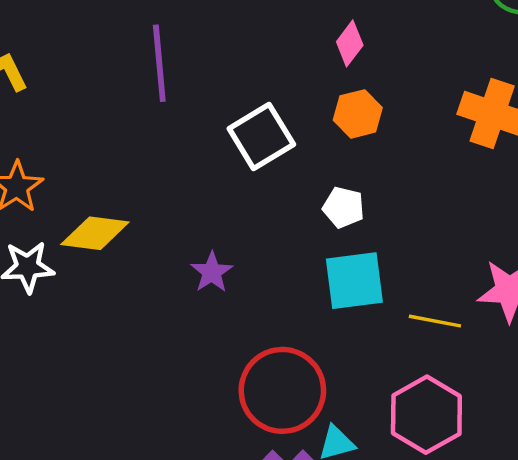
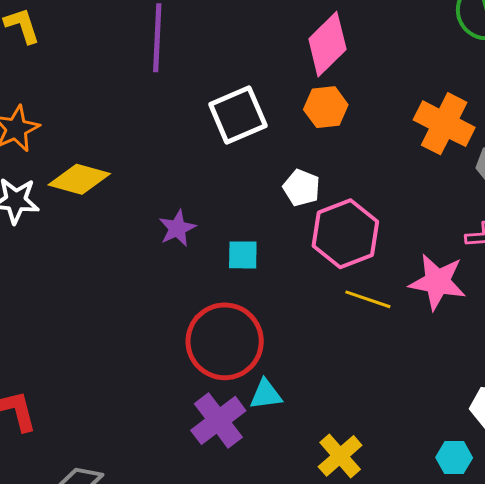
pink diamond: (350, 43) -> (327, 44), size x1.6
cyan square: (354, 281) -> (243, 255), moved, size x0.6
pink hexagon: (426, 415) -> (345, 234), moved

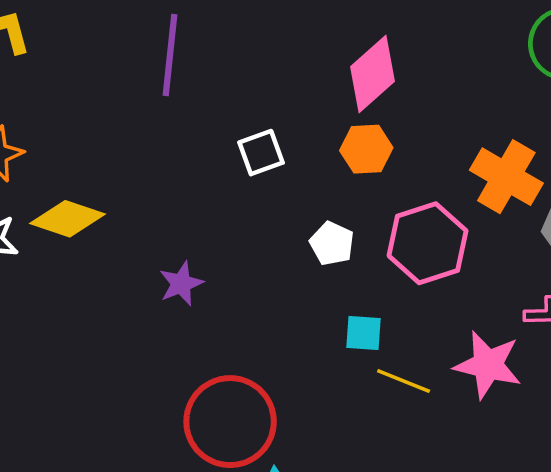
white square: (238, 115) -> (261, 153), size x0.7
pink hexagon: (345, 234) -> (428, 243), moved
cyan square: (243, 255) -> (363, 333), moved

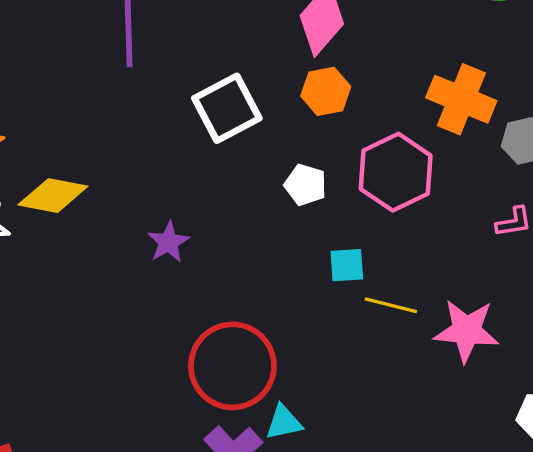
white square: (261, 153) -> (227, 108), size x1.5
pink star: (488, 365) -> (467, 331), moved

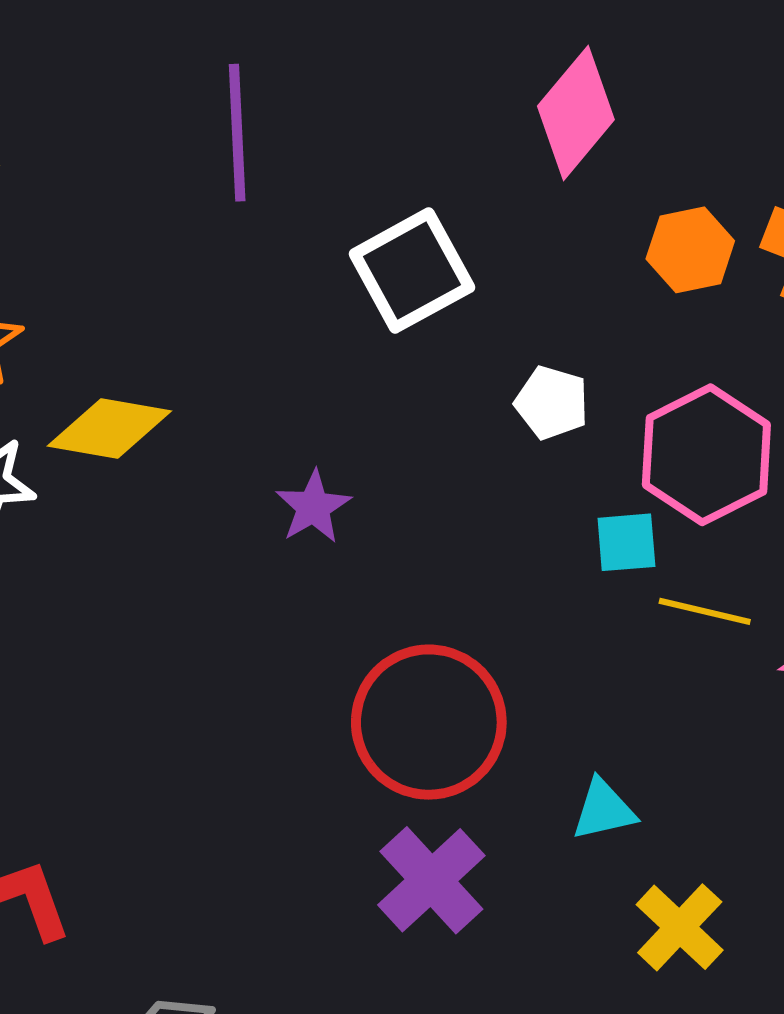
orange hexagon: (326, 91) -> (690, 250), moved
pink hexagon: (396, 172) -> (706, 455), moved
cyan triangle: (284, 422) -> (604, 810), moved

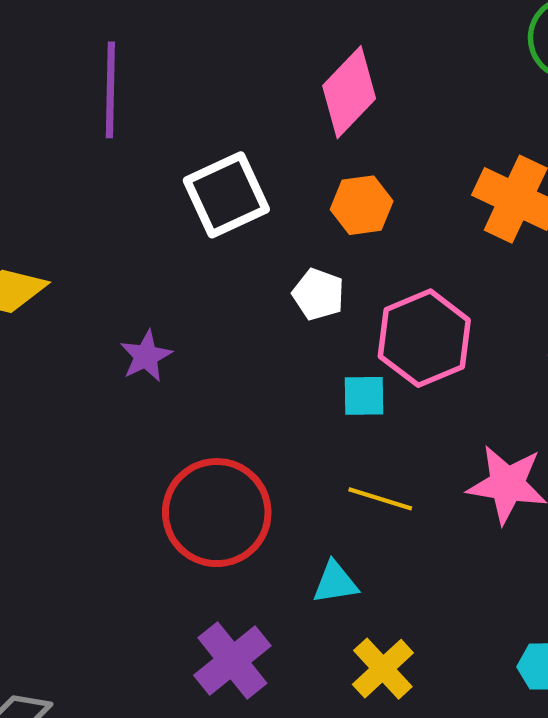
orange hexagon: (690, 250) -> (362, 205), moved
yellow line: (705, 611) -> (380, 499), moved
purple cross: (431, 880) -> (232, 661), moved

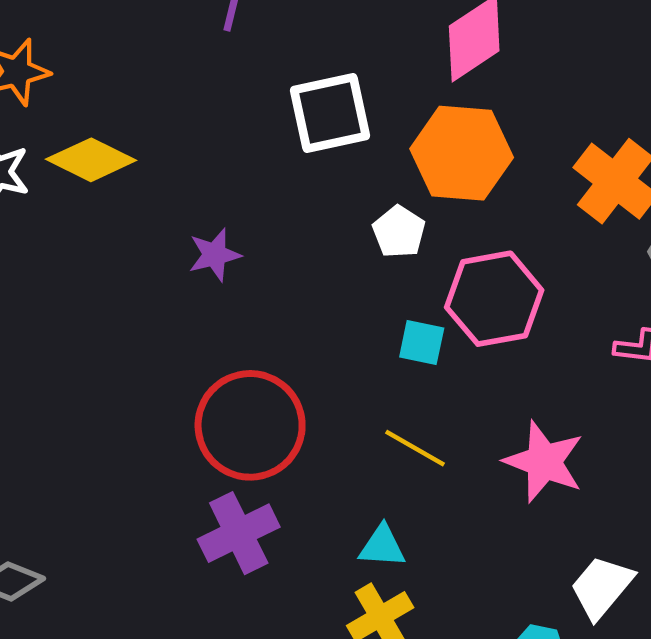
orange hexagon: (362, 205) -> (462, 153), size x1.6
cyan triangle: (335, 583) -> (382, 546), moved
purple cross: (232, 661) -> (239, 533), moved

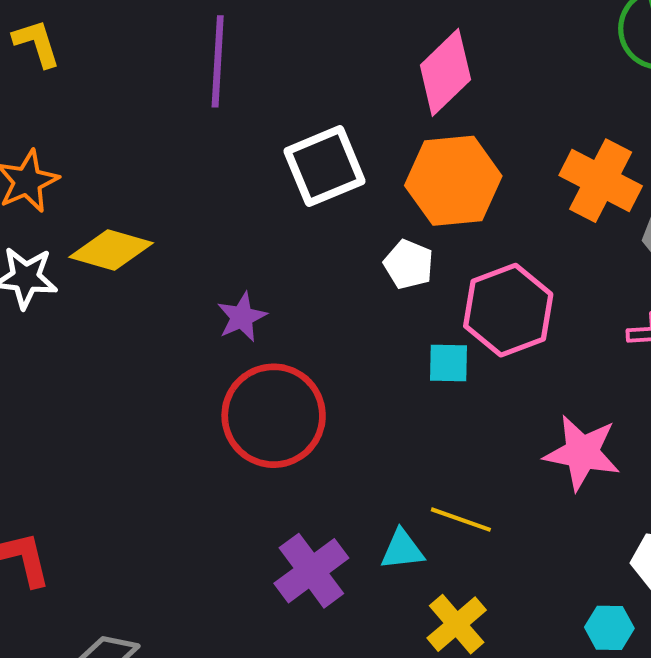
red circle: (250, 425) -> (274, 416), moved
yellow line: (415, 448) -> (461, 520), moved
cyan triangle: (382, 546) -> (402, 550), moved

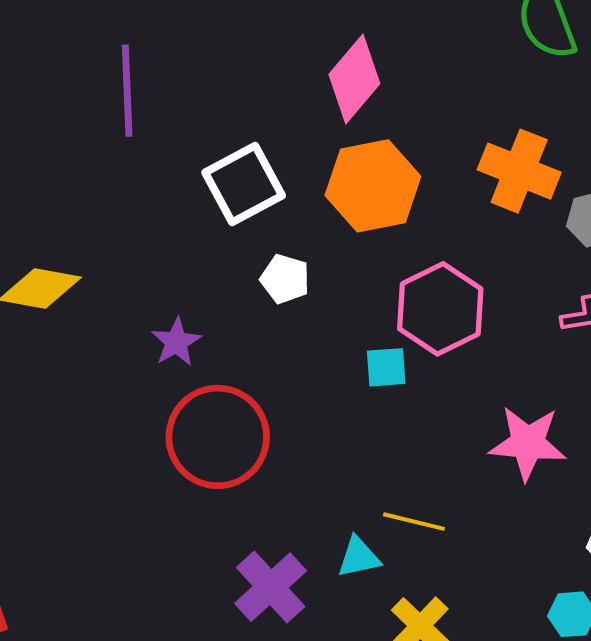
white pentagon: (409, 264) -> (285, 279), moved

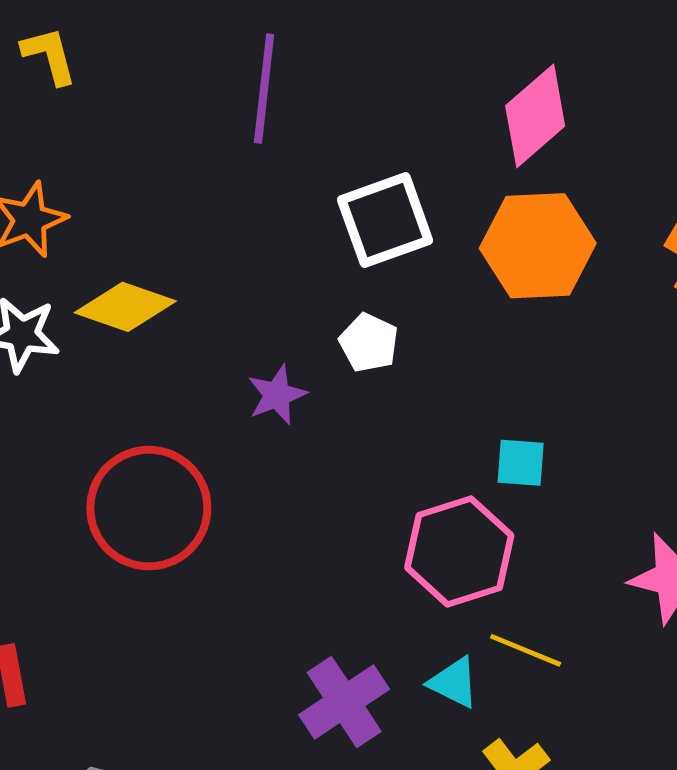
white pentagon: (285, 279) -> (369, 343), moved
pink hexagon: (440, 309) -> (459, 551), moved
red circle: (218, 437) -> (149, 508), moved
cyan triangle: (359, 557) -> (454, 683), turned 30

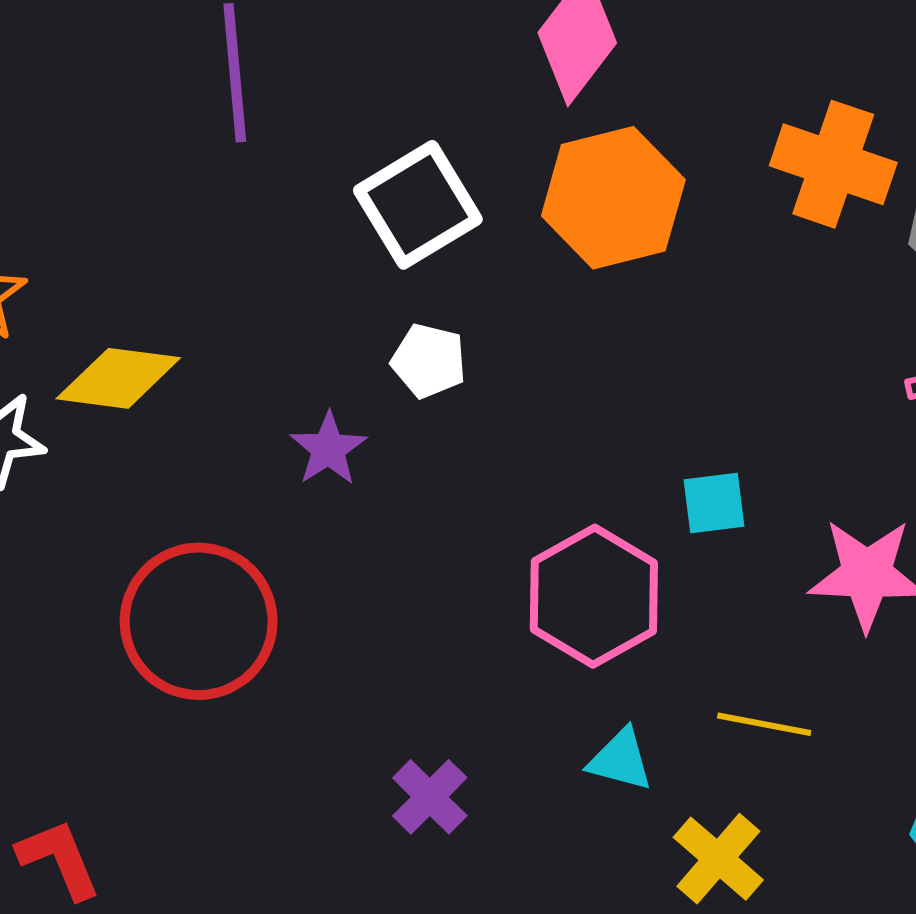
cyan square: (521, 463) -> (714, 503), moved
yellow line: (526, 650) -> (764, 724), moved
purple cross: (344, 702) -> (430, 797), moved, size x0.7

